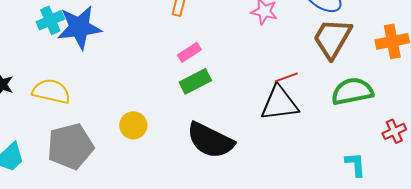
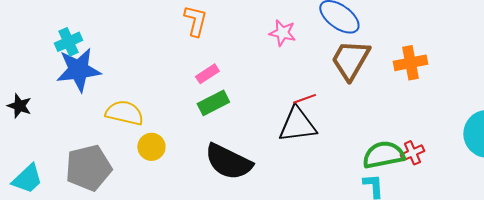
blue star: (79, 27) -> (78, 70), moved
yellow semicircle: (51, 91) -> (124, 113), moved
green semicircle: (352, 91) -> (383, 155), moved

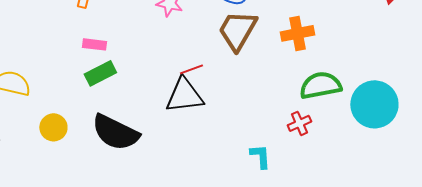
pink rectangle: (207, 74) -> (94, 44), turned 40
yellow circle: (151, 147) -> (53, 127), moved
green semicircle: (383, 155) -> (320, 85), moved

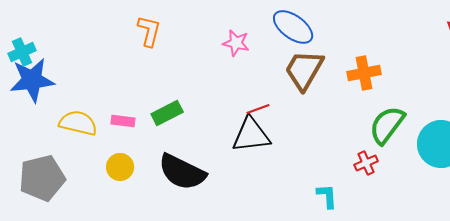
pink rectangle: (94, 44) -> (123, 121), moved
green semicircle: (320, 85) -> (387, 125), turned -42

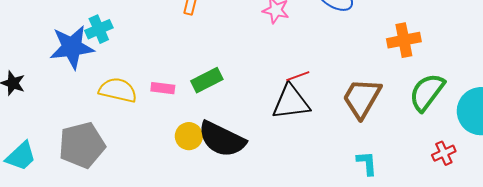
cyan cross: (22, 52) -> (99, 29), moved
brown trapezoid: (304, 70) -> (362, 98), moved
red cross: (366, 163) -> (444, 153), moved
yellow circle: (120, 167) -> (189, 136), moved

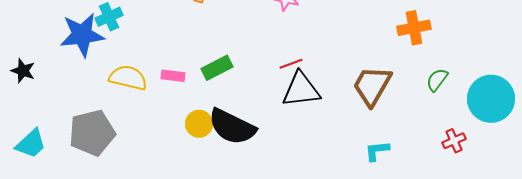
red line: (298, 76) -> (291, 64), moved
green semicircle: (427, 92) -> (437, 80), size x0.6
cyan L-shape: (367, 163) -> (377, 151), turned -92

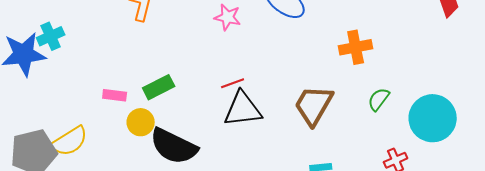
yellow semicircle: (128, 78) -> (70, 141), moved, turned 135
yellow circle: (199, 124) -> (141, 122), moved

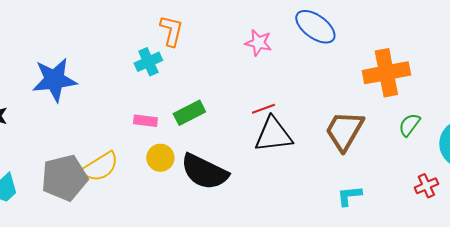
cyan cross: (51, 36) -> (148, 62), moved
orange cross: (356, 47) -> (386, 73), size x1.4
yellow circle: (141, 122) -> (160, 158), moved

